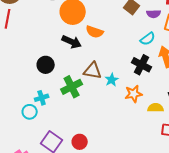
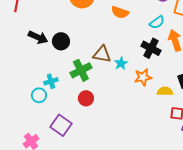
orange semicircle: (95, 32) -> (120, 12), moved
black arrow: (72, 42) -> (38, 37), moved
black circle: (46, 65) -> (61, 41), moved
red circle: (80, 142) -> (86, 98), moved

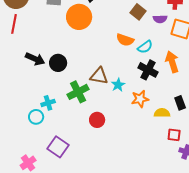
orange semicircle: (120, 12) -> (125, 40), moved
cyan semicircle: (157, 22) -> (145, 47), moved
red circle: (86, 98) -> (97, 120), moved

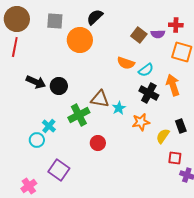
purple semicircle: (160, 19) -> (158, 34), moved
cyan cross: (48, 103) -> (49, 126), turned -32
yellow semicircle: (162, 113) -> (163, 136), turned -56

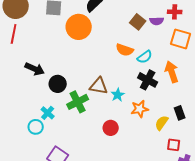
black circle: (59, 86) -> (58, 84), moved
red circle: (98, 143) -> (111, 128), moved

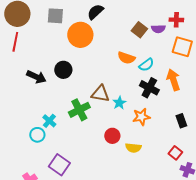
black circle: (58, 84) -> (63, 70), moved
yellow semicircle: (162, 123) -> (133, 148), moved, turned -119
red square: (174, 145) -> (175, 153), turned 32

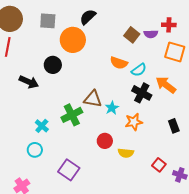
black circle: (63, 70) -> (53, 65), moved
orange arrow: (173, 80) -> (166, 85), turned -35
cyan circle: (37, 135) -> (35, 150), moved
red square: (175, 153) -> (159, 165), moved
purple square: (59, 165) -> (69, 170), moved

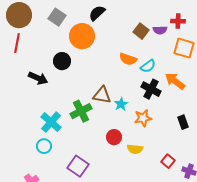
gray square: (48, 21) -> (57, 17), turned 30
cyan cross: (42, 126) -> (51, 122), size x1.5

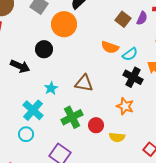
purple semicircle: (160, 30) -> (142, 18), turned -64
cyan star: (121, 104) -> (51, 88), moved
green cross: (81, 111) -> (72, 117), moved
orange star: (143, 118) -> (125, 106), turned 30

